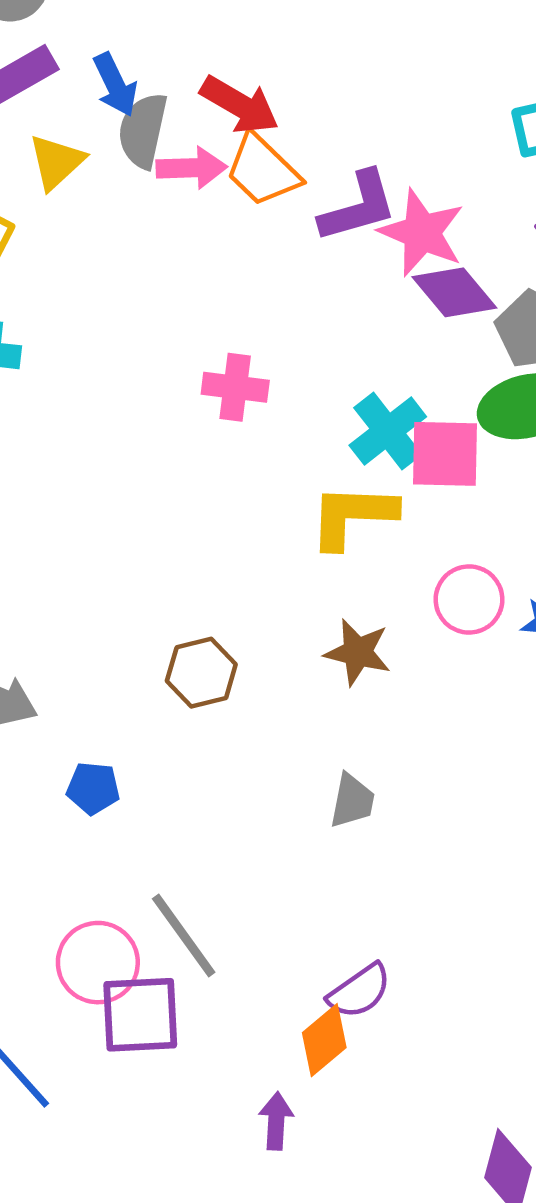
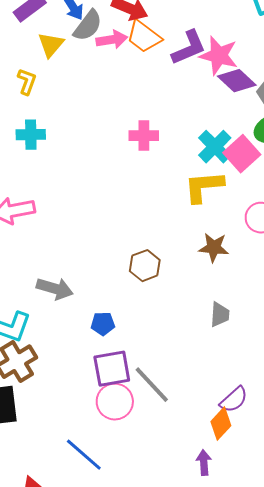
gray semicircle: (143, 131) -> (88, 26), turned -148
pink square: (445, 454) -> (242, 154), turned -36
purple square: (140, 1015) -> (112, 369), moved

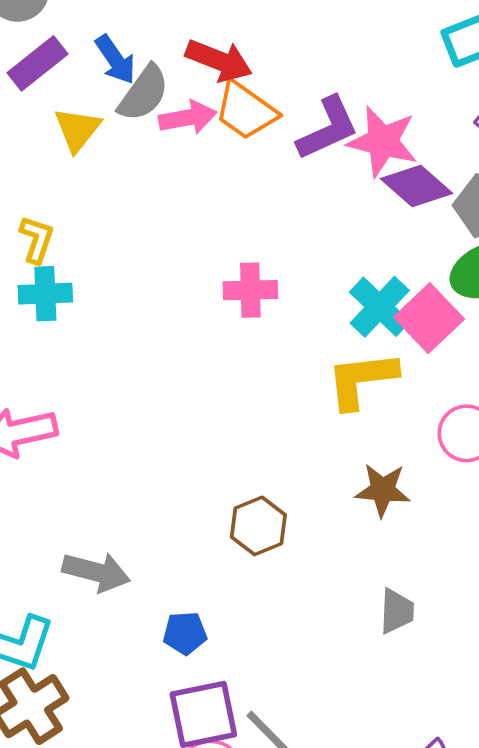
yellow L-shape: (27, 82) -> (37, 239), moved

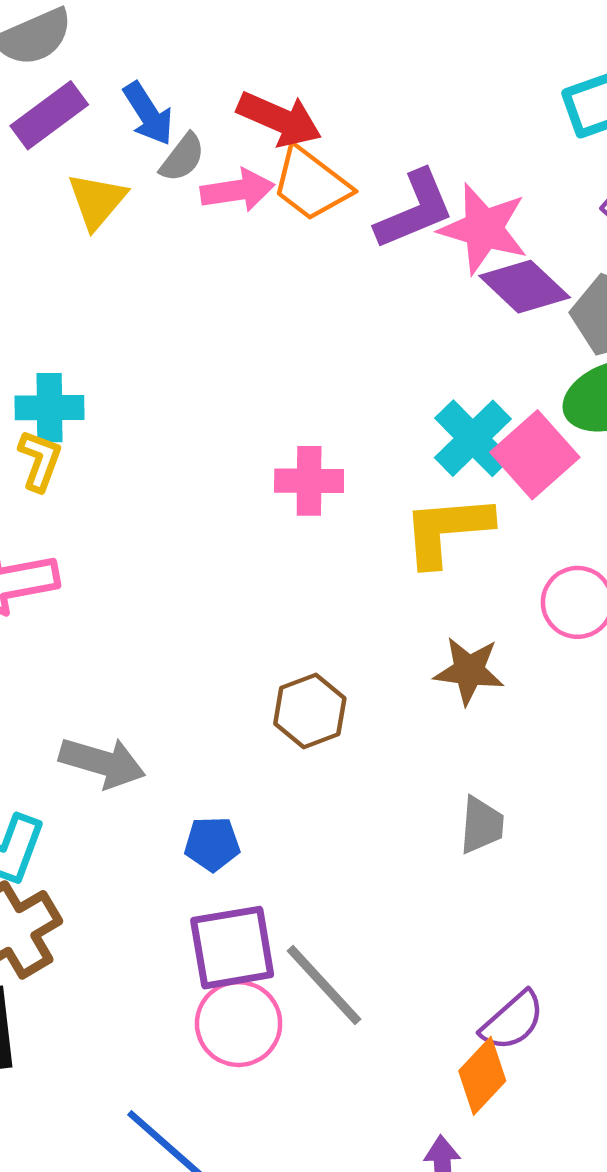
gray semicircle: (144, 93) -> (182, 158), size x0.7
yellow L-shape: (37, 239) -> (40, 461), moved
pink cross: (250, 290) -> (309, 481), moved

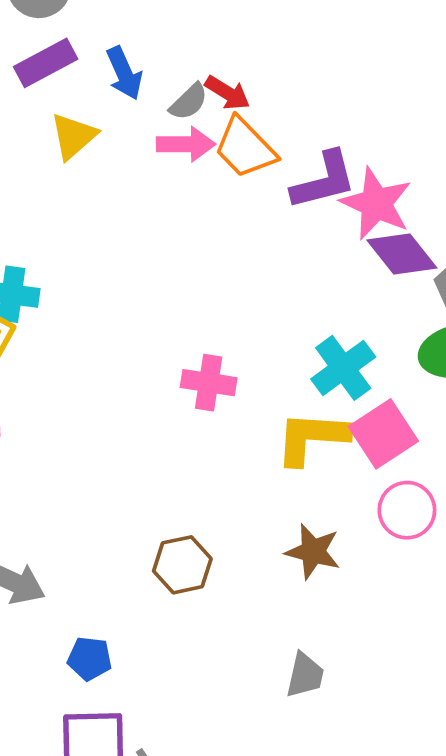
red arrow: (279, 119) -> (227, 93), size x0.7
gray semicircle: (182, 158) -> (189, 102), moved
pink square: (535, 455) -> (383, 434), moved

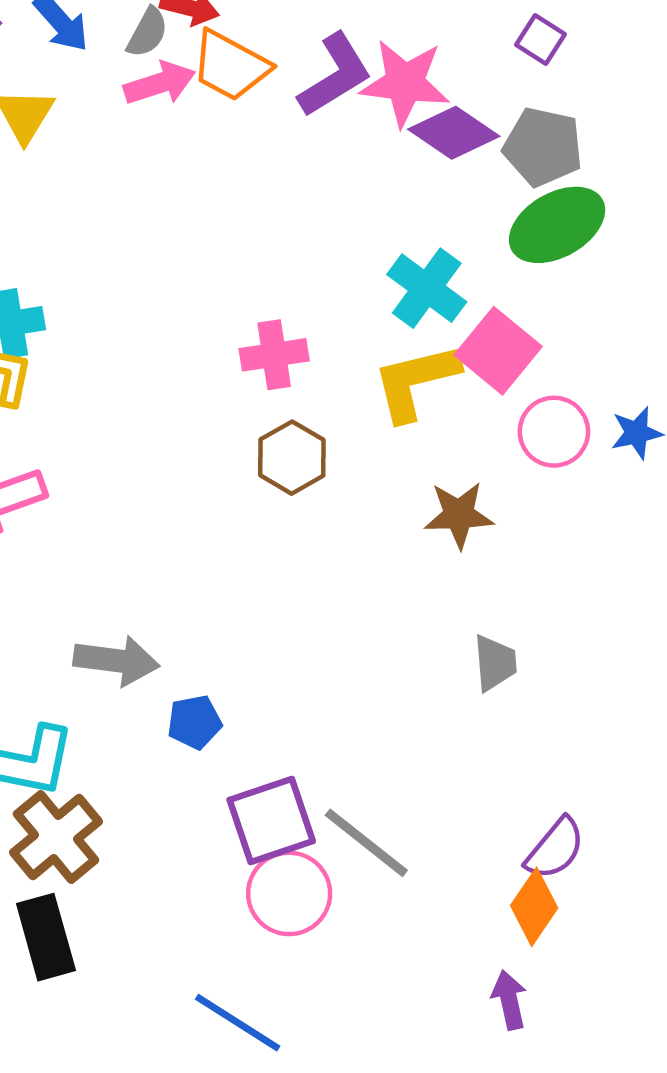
brown hexagon: (182, 565) -> (292, 458), moved
blue pentagon: (90, 659) -> (194, 722), moved

